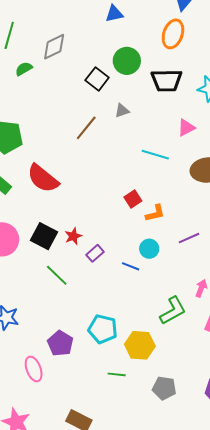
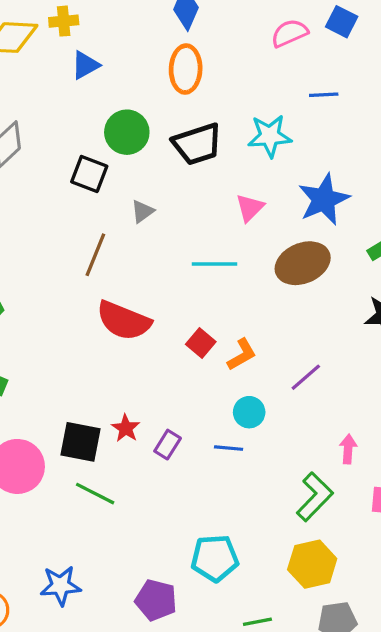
red semicircle: (43, 178) -> (124, 321), moved
green line: (57, 275) -> (95, 494), moved
yellow hexagon: (140, 345) -> (312, 564), moved

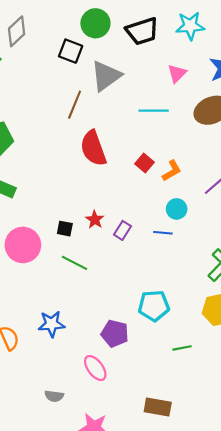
gray triangle: (142, 211) -> (106, 76), size x2.0
red semicircle: (124, 321) -> (93, 148), turned 48
black square: (80, 442) -> (65, 229), size x0.6

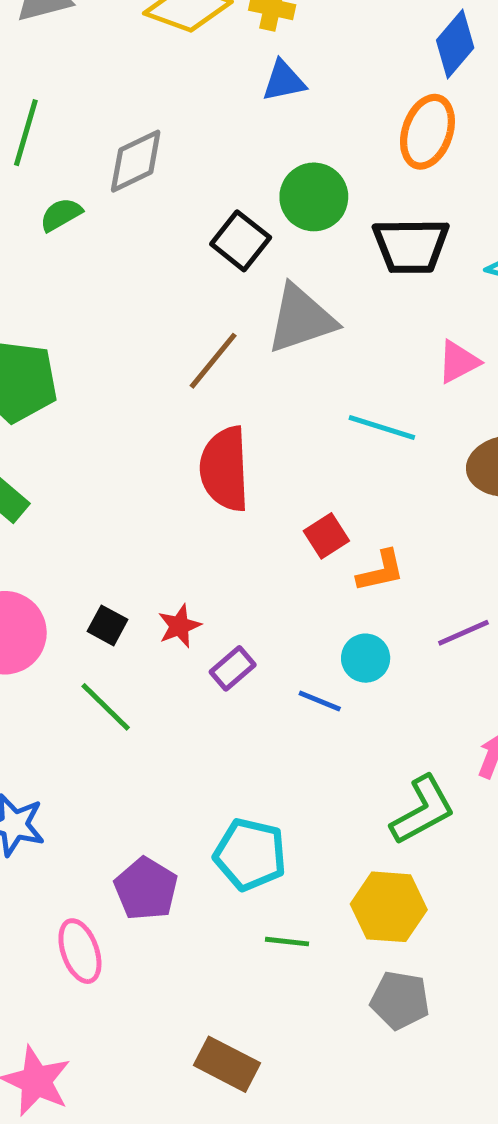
green line: (182, 348) -> (287, 942), moved
brown rectangle: (158, 407) -> (227, 1064), moved

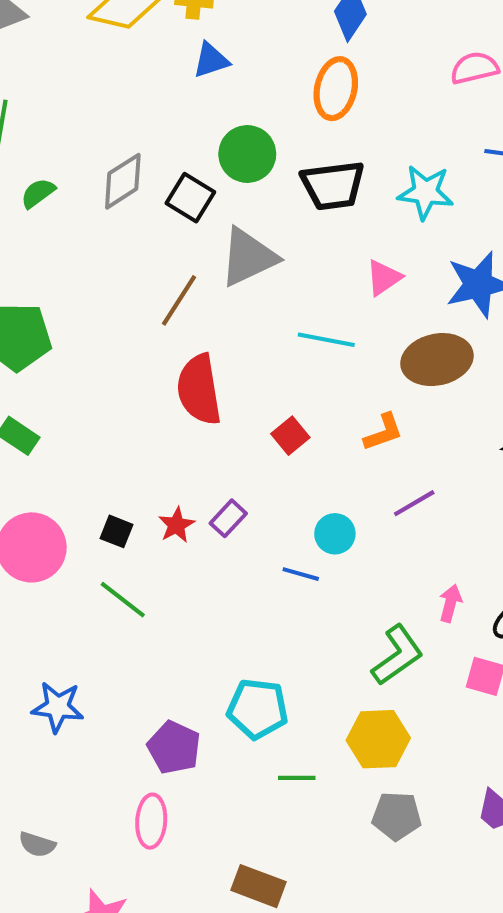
gray diamond: (136, 161) -> (123, 181), moved
orange L-shape: (381, 571) -> (383, 432), moved
purple rectangle: (233, 668) -> (228, 518), moved
pink ellipse: (80, 951) -> (151, 821), moved, turned 30

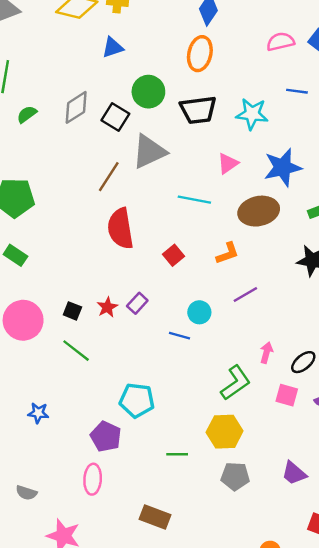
blue triangle: (211, 60) -> (113, 47), moved
blue star: (58, 707) -> (38, 413), size x0.7
cyan pentagon: (258, 709) -> (137, 400), moved

